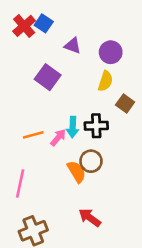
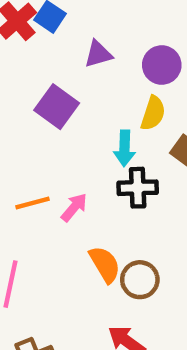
purple triangle: (73, 46) -> (98, 54), turned -36
cyan arrow: (73, 127) -> (124, 148), moved
brown circle: (91, 161) -> (140, 280), moved

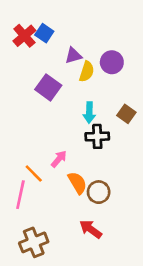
yellow semicircle: (153, 113) -> (87, 72), moved
orange line: (32, 203) -> (34, 174), moved, turned 60
pink arrow: (74, 207) -> (59, 159), moved

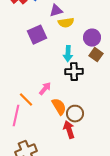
purple circle: (112, 62) -> (92, 38), moved
yellow semicircle: (87, 72) -> (66, 23), turned 63
purple square: (48, 87) -> (37, 35), turned 30
red arrow: (91, 229) -> (69, 130), moved, turned 36

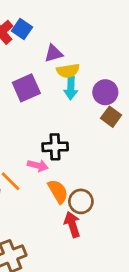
cyan arrow: (68, 54) -> (71, 88), moved
black cross: (74, 72) -> (55, 147), moved
pink arrow: (45, 89) -> (38, 166), turned 64

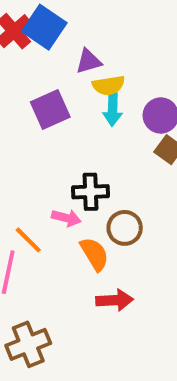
blue square: (22, 29) -> (44, 27), size x1.5
brown circle: (81, 201) -> (125, 228), moved
red arrow: (72, 224) -> (115, 300), turned 105

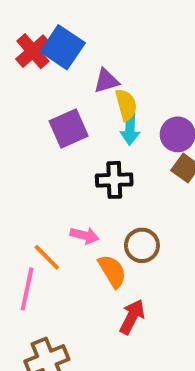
yellow semicircle: (109, 85) -> (126, 105), turned -96
black cross: (90, 192) -> (114, 180), moved
red arrow: (115, 300) -> (132, 317), turned -60

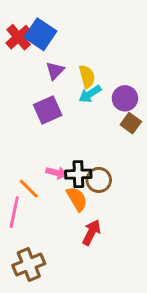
purple triangle: (106, 81) -> (55, 71), moved, turned -30
purple square: (69, 128) -> (48, 110), moved
cyan arrow: (130, 128) -> (90, 94), turned 55
black cross: (114, 180) -> (78, 174), moved

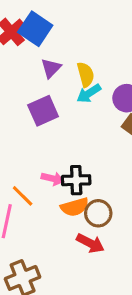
brown circle: (99, 180) -> (98, 213), moved
orange semicircle: (77, 199) -> (75, 207), turned 105
red arrow: (91, 232) -> (90, 243), turned 90

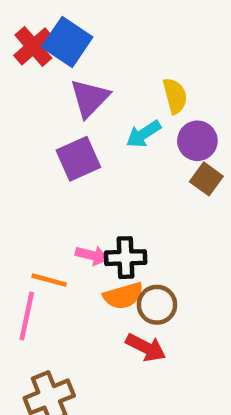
purple triangle: (51, 68) -> (90, 98), size x1.4
yellow semicircle: (86, 75) -> (175, 96), moved
orange line: (23, 196) -> (49, 280), turned -30

